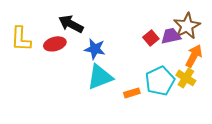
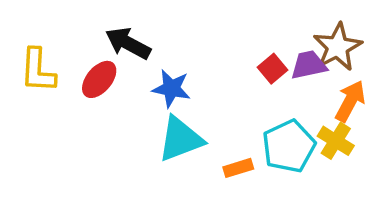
red ellipse: (55, 44) -> (99, 79), turned -35

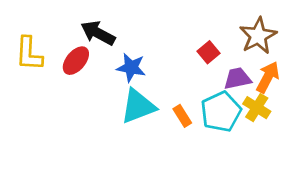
purple trapezoid: (309, 65) -> (237, 79), moved
orange rectangle: (238, 168) -> (182, 116), moved, turned 75

